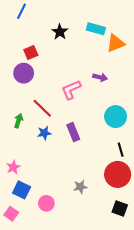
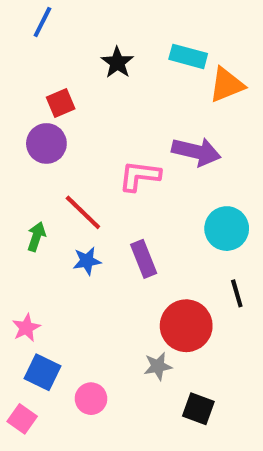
purple arrow: (100, 77) -> (196, 152), size x1.6
pink L-shape: (71, 90) -> (140, 176), turned 30
red circle: (118, 174) -> (186, 326), moved
black square: (120, 208) -> (198, 409), moved

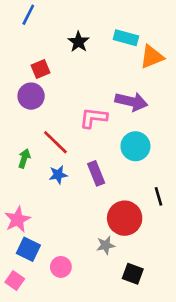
cyan circle: (227, 229) -> (135, 146), moved
pink star: (26, 328) -> (17, 219), size x1.4

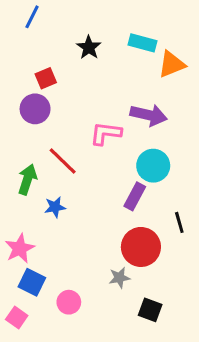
green arrow: (24, 158) -> (27, 179), size x1.4
purple rectangle: (96, 173) -> (135, 196), moved, turned 50
blue star: (58, 175) -> (55, 207), moved

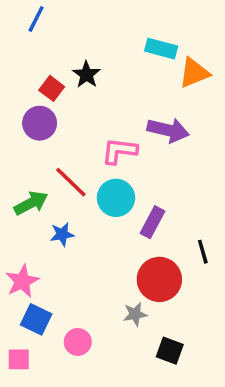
black star: (89, 47) -> (86, 75), moved
red square: (46, 78) -> (52, 88), turned -30
cyan circle: (153, 166) -> (116, 198), moved
green arrow: (27, 179) -> (31, 203), turned 44
pink square: (17, 318) -> (19, 359), turned -35

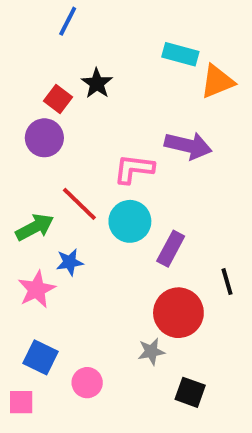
blue line: (36, 19) -> (68, 21), moved
pink star: (22, 281) -> (37, 289), moved

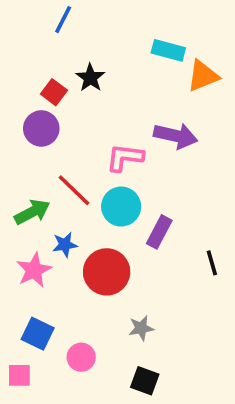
red circle: (178, 313) -> (107, 272), moved
black square: (190, 392) -> (145, 381), moved

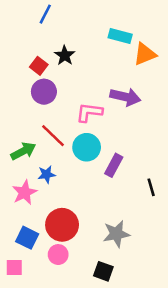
purple circle: (41, 128) -> (44, 92), moved
red circle: (107, 272) -> (62, 225), moved
gray star: (141, 328) -> (116, 234), moved, size x1.5

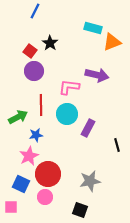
red line: (53, 136) -> (41, 105), turned 45
pink star: (25, 192) -> (29, 156), moved

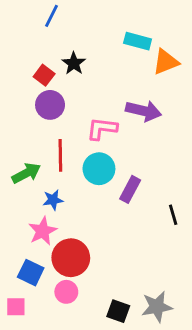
gray star: (90, 181) -> (157, 307), moved

